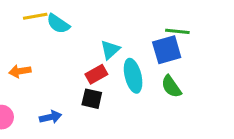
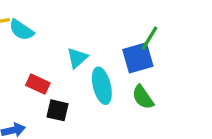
green line: (177, 31) -> (149, 38), turned -65
red rectangle: (96, 74) -> (38, 84), moved, turned 55

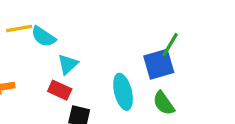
cyan triangle: (77, 58) -> (68, 64), moved

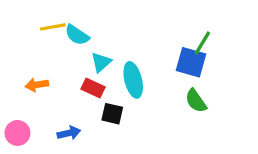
blue square: (159, 64) -> (191, 62), turned 32
cyan ellipse: (123, 92) -> (133, 80), moved

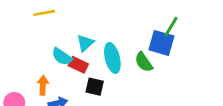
cyan semicircle: (77, 35) -> (62, 57), moved
orange arrow: (37, 85) -> (43, 85), moved, turned 102
green semicircle: (196, 101) -> (144, 62), moved

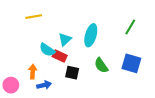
blue square: (161, 43) -> (131, 63), moved
cyan ellipse: (112, 58) -> (91, 35), moved, turned 30
green semicircle: (144, 62) -> (101, 65), moved

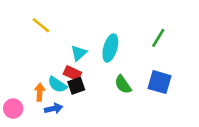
yellow line: (34, 17) -> (41, 25), turned 49
cyan semicircle: (47, 50) -> (57, 85), moved
black square: (72, 73) -> (76, 86), moved, turned -32

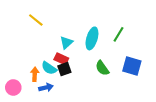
green line: (158, 38) -> (119, 34), moved

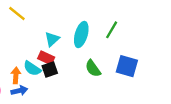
blue arrow: (46, 87) -> (19, 91), moved

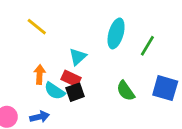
cyan ellipse: (81, 35) -> (116, 33), moved
orange arrow: (16, 75) -> (40, 74), moved

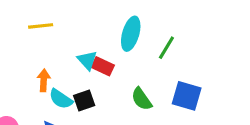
yellow line: (37, 27) -> (41, 26), turned -45
cyan triangle: (78, 57) -> (87, 60), turned -30
red rectangle: (71, 79) -> (103, 66), moved

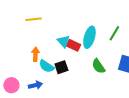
cyan ellipse: (131, 34) -> (89, 37), moved

